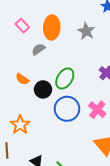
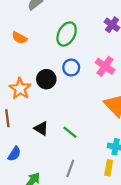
black circle: (43, 89) -> (46, 79), moved
blue circle: (67, 109) -> (71, 68), size x0.6

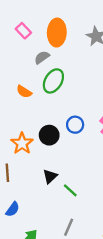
green ellipse: (67, 34) -> (53, 81), moved
black triangle: (41, 128) -> (50, 176), moved, turned 42

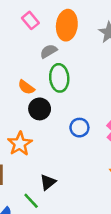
green ellipse: (53, 81) -> (59, 78), turned -40
black circle: (49, 135) -> (40, 109), moved
green line: (70, 190) -> (31, 201), moved

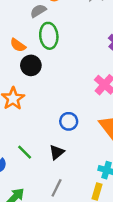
blue circle: (79, 128) -> (69, 121), moved
black triangle: (48, 182) -> (57, 152), moved

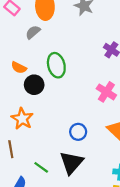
green ellipse: (49, 36) -> (56, 65), moved
black triangle: (57, 152) -> (71, 163), size x1.6

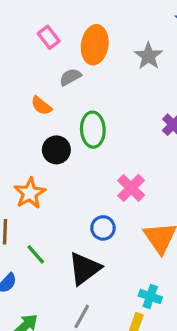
orange semicircle: (19, 68) -> (41, 106), moved
pink cross: (106, 92) -> (131, 188), moved
green line: (41, 167) -> (36, 254), moved

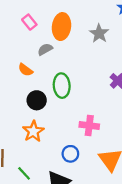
pink cross: (131, 188) -> (89, 126), turned -36
orange star: (30, 193) -> (33, 131), moved

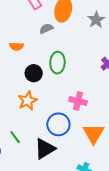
orange semicircle: (25, 70) -> (16, 46), moved, turned -40
blue circle: (70, 154) -> (58, 124), size x1.5

